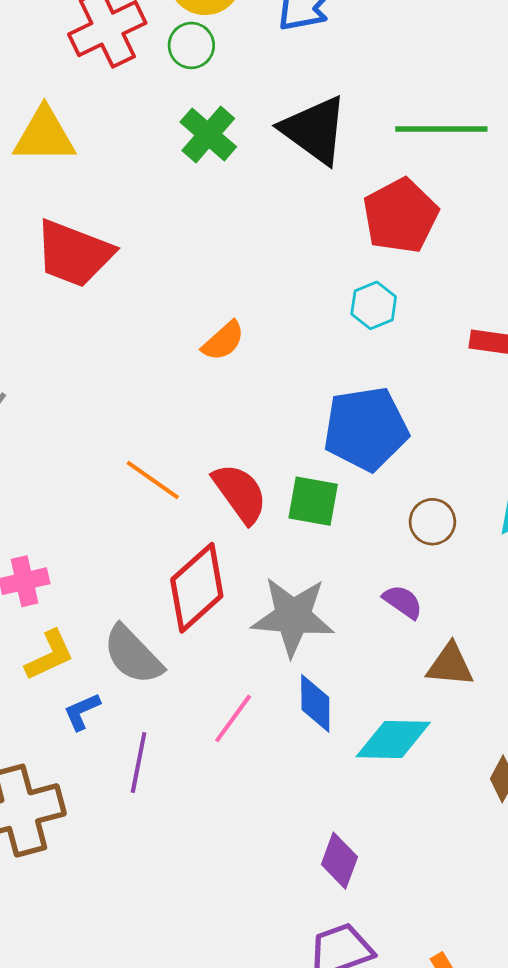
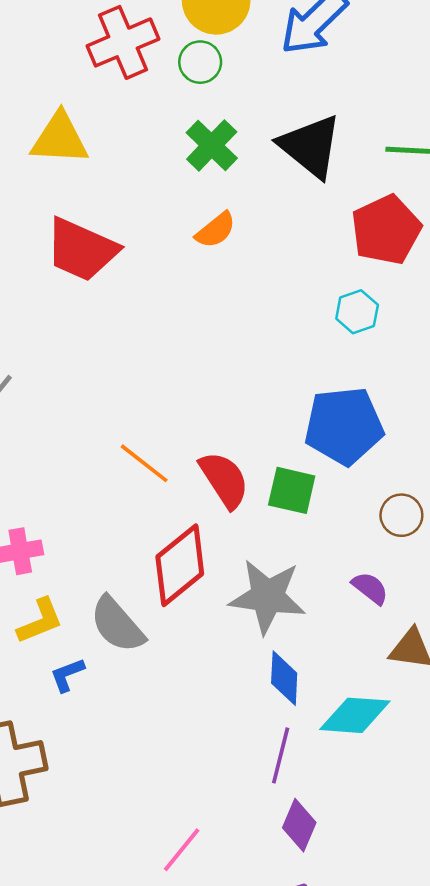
orange semicircle: (223, 341) -> (216, 230), moved
pink line: (233, 718) -> (182, 850), moved
purple line: (139, 762) -> (281, 755), moved

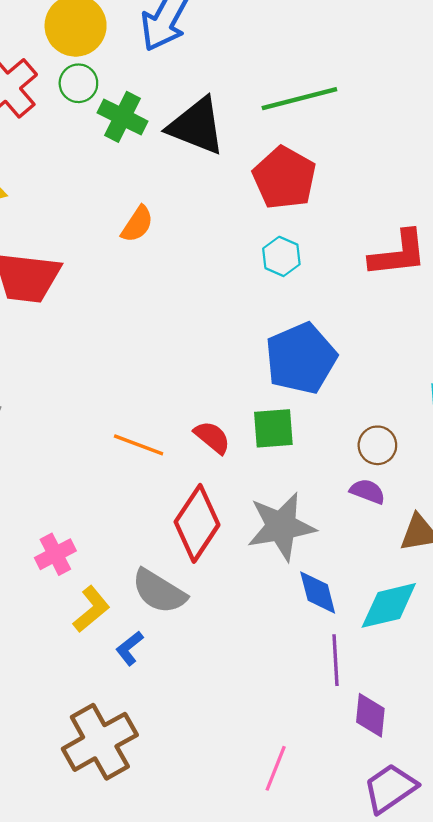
green cross: (212, 145) -> (122, 117), moved
red semicircle: (224, 480) -> (212, 437), size x0.7
brown circle: (401, 515) -> (377, 445), moved

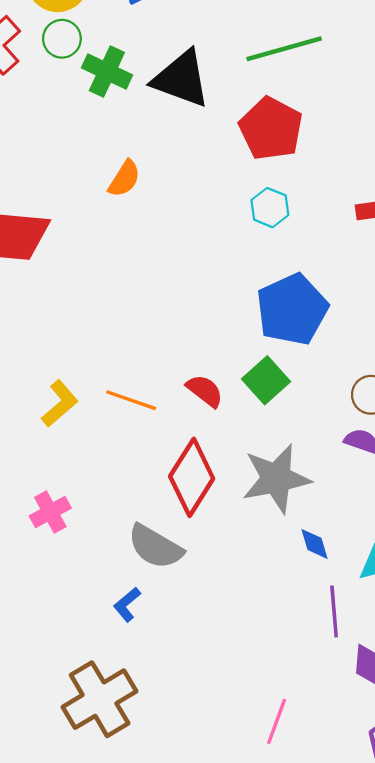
green square: (273, 428) -> (266, 380), turned -36
blue diamond: (318, 592) -> (315, 544), size x0.7
yellow L-shape: (91, 609) -> (60, 404), moved

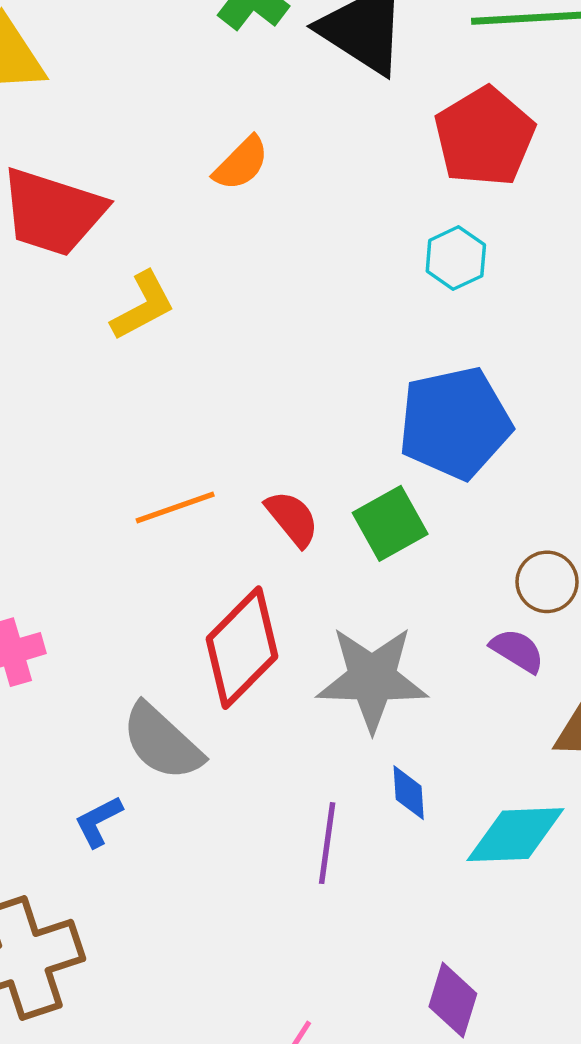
orange line: (131, 400) -> (175, 508), turned -51
yellow L-shape: (60, 404) -> (143, 306), moved
purple line: (334, 611) -> (327, 843), moved

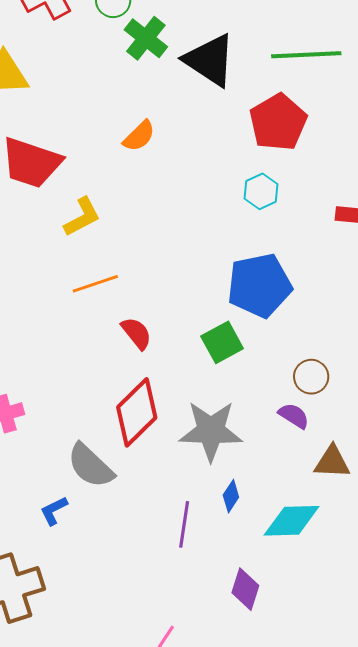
orange line: (175, 508) -> (95, 284), moved
red semicircle: (292, 519) -> (136, 333), moved
blue diamond: (409, 793) -> (231, 496), turned 36
purple diamond: (453, 1000) -> (245, 589), moved

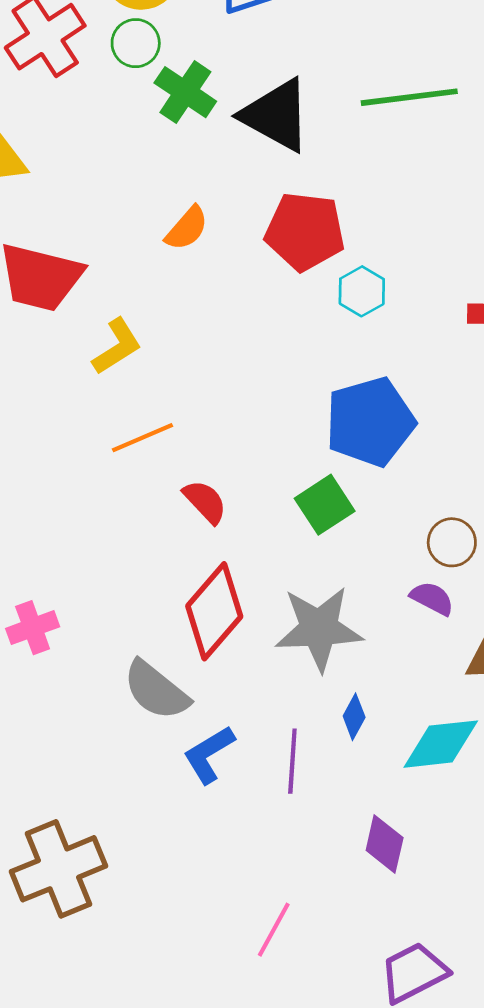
red pentagon: (278, 122) -> (305, 231), moved, turned -30
blue L-shape: (54, 511) -> (209, 755), moved, size x1.4

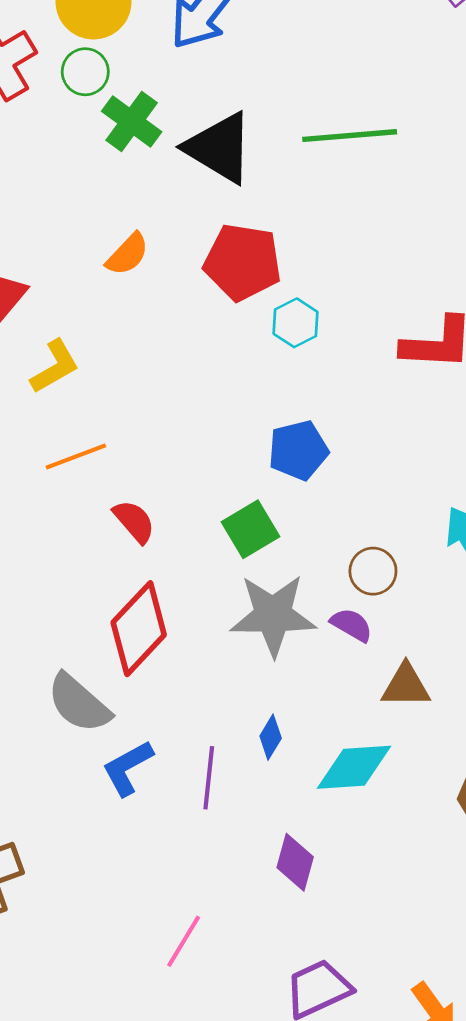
blue pentagon: (370, 422) -> (298, 450), size x0.7
gray star: (319, 629) -> (273, 615), moved

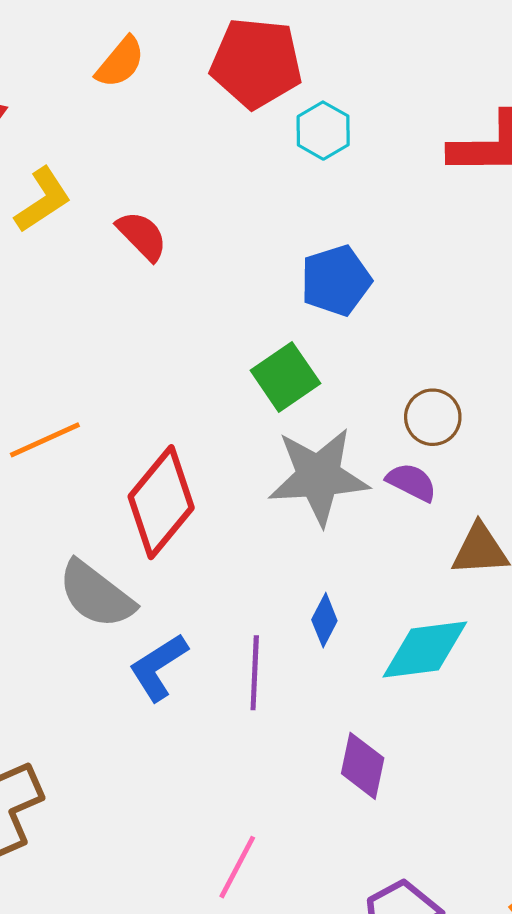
orange line: (76, 456) -> (45, 440), moved
red semicircle: (134, 521) -> (142, 236), moved

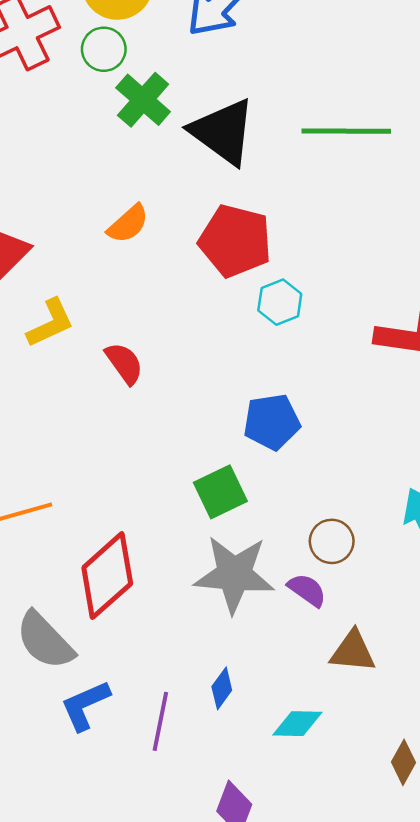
cyan diamond: (425, 650) -> (297, 724), size x0.7

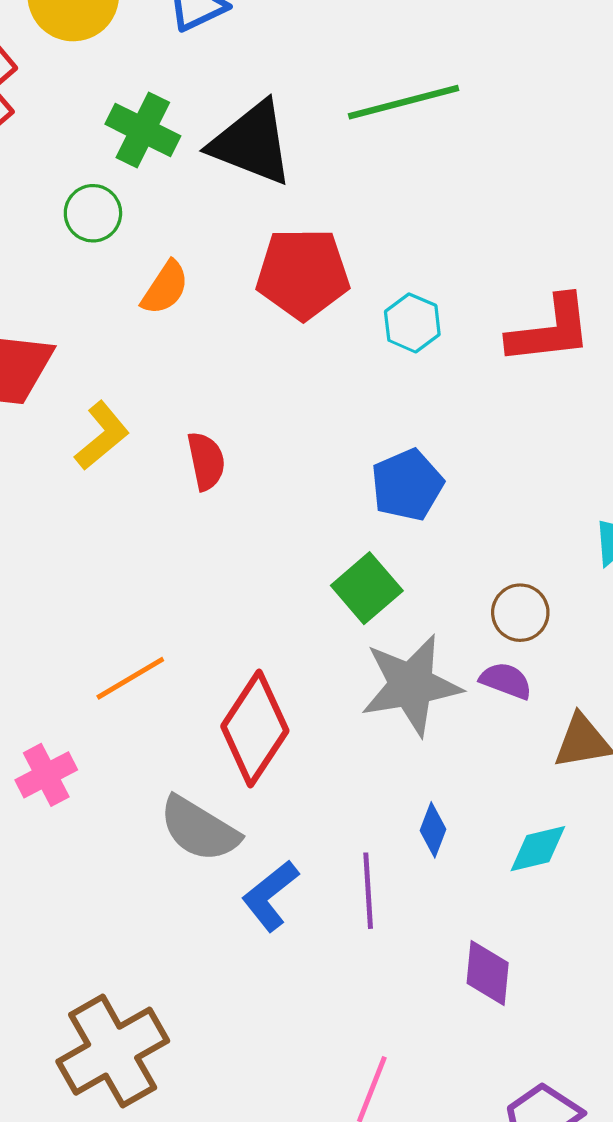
green circle: (104, 49) -> (93, 213), moved
cyan hexagon: (280, 302) -> (412, 323), moved
red semicircle: (124, 363) -> (206, 461), turned 39

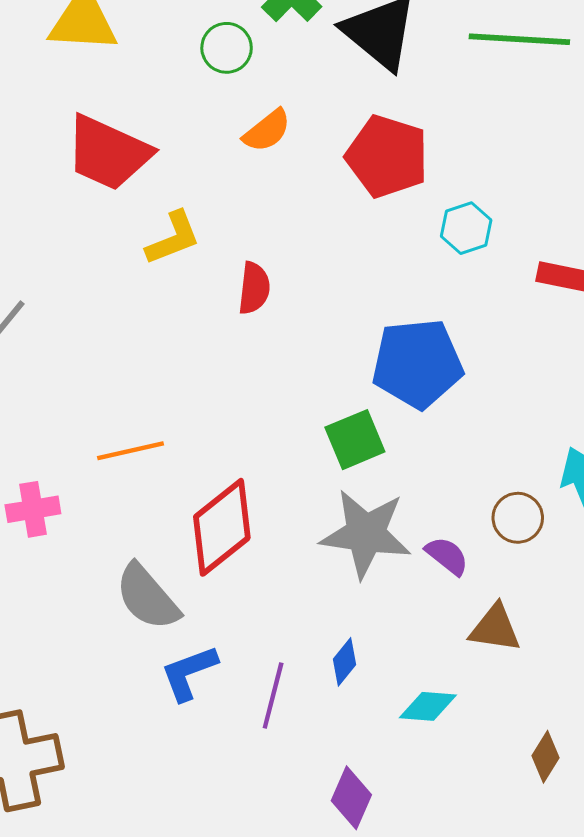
blue pentagon: (407, 485) -> (417, 363), size x1.4
brown circle: (520, 613) -> (518, 518), moved

